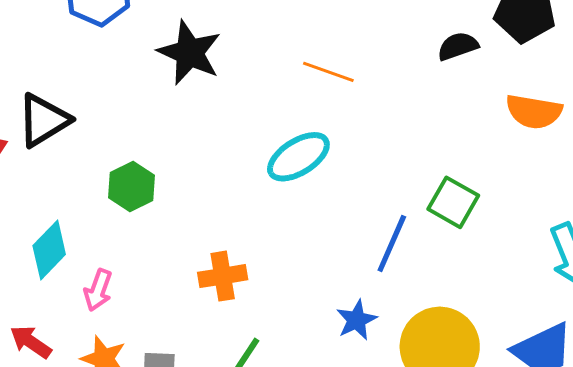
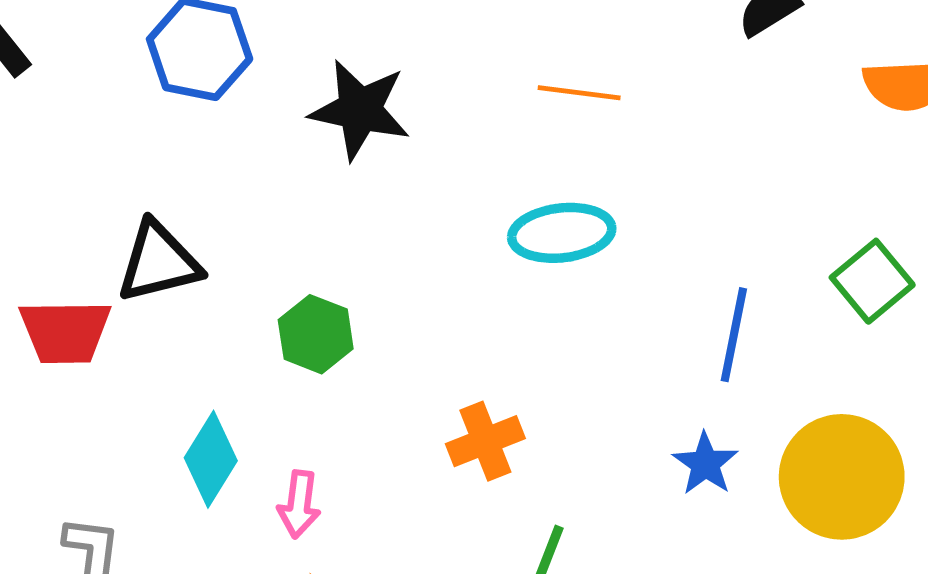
black triangle: (44, 120) -> (159, 262), turned 30
cyan ellipse: (298, 157) -> (562, 233), turned 38
green square: (453, 202) -> (872, 281), moved, turned 33

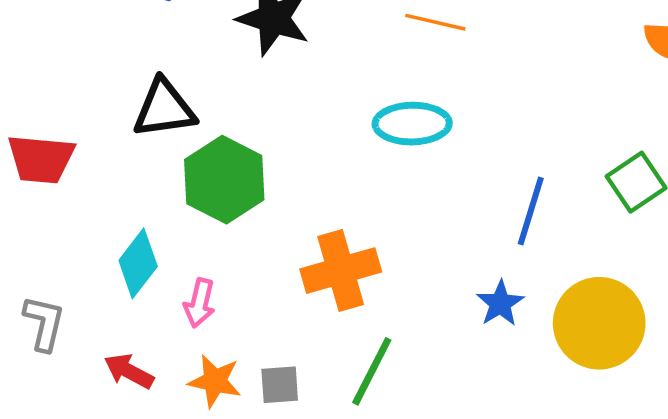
black triangle: (159, 262) -> (164, 109), moved
green hexagon: (316, 334) -> (224, 180), size x1.5
orange cross: (485, 441) -> (341, 271), size x1.4

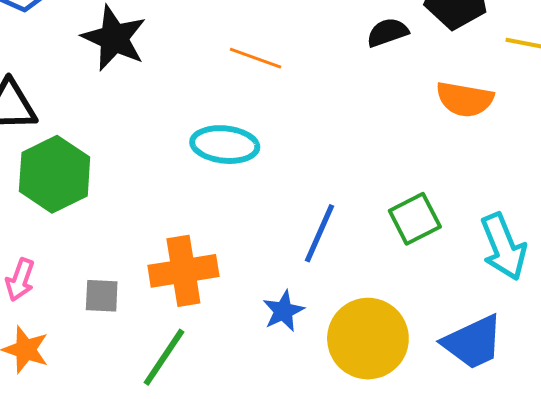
orange cross: (341, 271) -> (183, 271), moved
gray square: (280, 385) -> (102, 296), moved

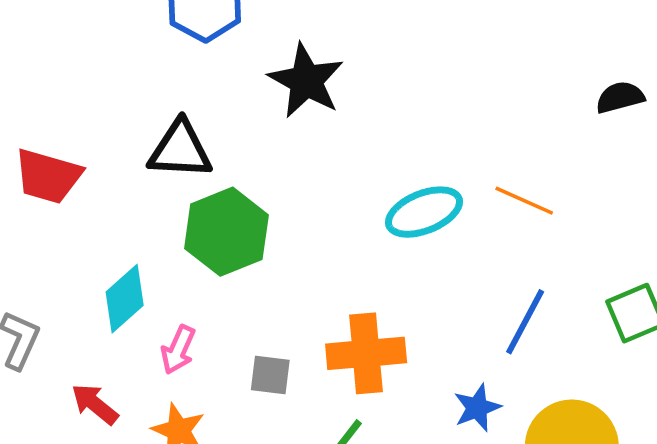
orange line: (256, 58) -> (524, 201), moved
cyan ellipse: (225, 145) -> (424, 212), turned -32

